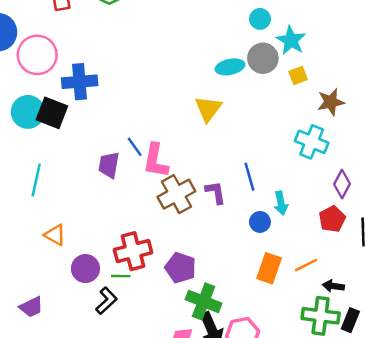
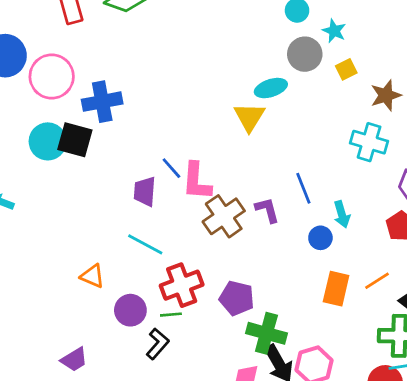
cyan star: (291, 40) -> (334, 31), size x0.7
cyan ellipse: (230, 67) -> (271, 88), moved
cyan line: (36, 180) -> (145, 244), moved, turned -68

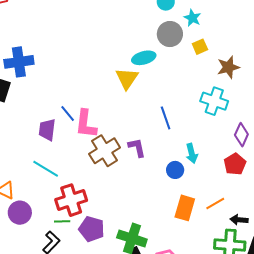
blue line: (303, 188) -> (166, 118), moved
purple pentagon: (237, 298) -> (92, 229), moved
purple circle: (130, 310) -> (20, 213), moved

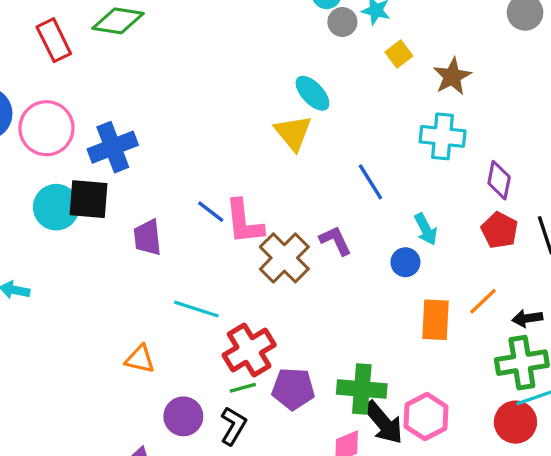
gray circle: (170, 34) -> (342, 22), moved, size x0.7
cyan ellipse: (144, 58) -> (312, 93), turned 75
purple trapezoid: (47, 130) -> (148, 237), moved
purple circle: (20, 213) -> (183, 416), moved

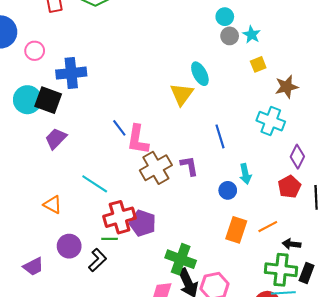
pink circle: (46, 128) -> (35, 51), size x0.6
purple trapezoid: (148, 237) -> (56, 139), moved, turned 35
purple pentagon: (293, 389) -> (143, 223), moved

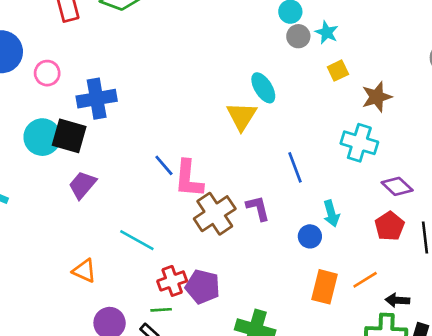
purple diamond: (297, 157) -> (397, 186), turned -70
red cross: (120, 217) -> (172, 281), size x0.7

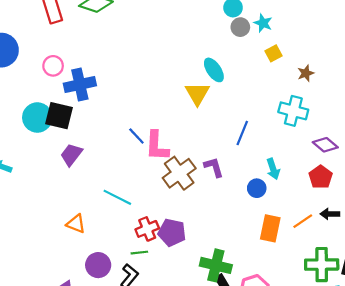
pink circle: (47, 73) -> (53, 66), moved
brown star: (377, 97) -> (306, 73), size x0.7
blue line: (295, 167) -> (242, 133), turned 45
black arrow: (397, 300) -> (330, 214), moved

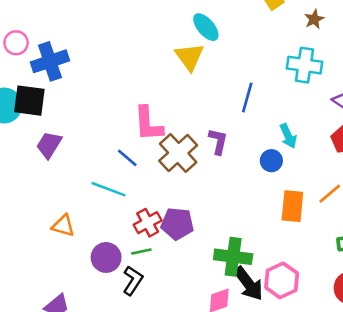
blue line: (136, 136) -> (127, 158), moved
purple L-shape: (214, 167) -> (218, 141), turned 35
purple circle: (98, 265) -> (106, 257), moved

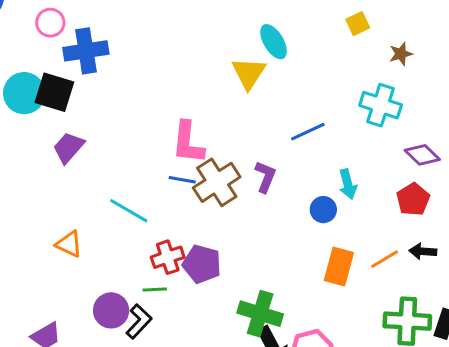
blue line: (247, 98) -> (308, 132), turned 40
blue line: (127, 158) -> (182, 180), moved, turned -40
purple circle: (106, 257) -> (111, 310), moved

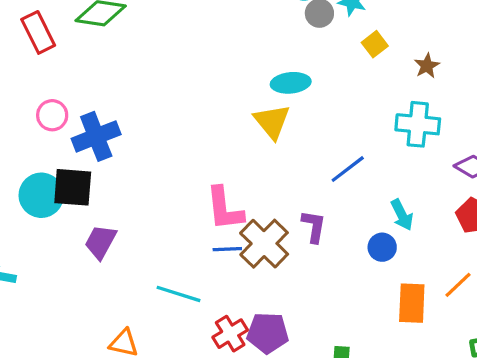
cyan ellipse: (274, 42) -> (291, 83), turned -52

